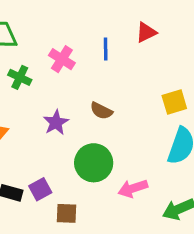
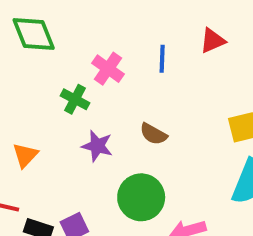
green cross: (20, 77) -> (75, 99), moved
purple star: (56, 123) -> (97, 146), turned -30

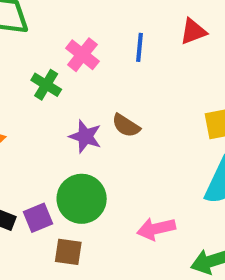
purple star: (97, 146) -> (85, 136), moved
green circle: (141, 197) -> (82, 199), moved

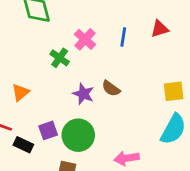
purple square: (38, 218) -> (48, 130), moved

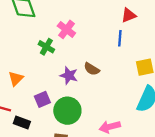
blue line: (123, 37) -> (120, 38), moved
purple square: (48, 130) -> (42, 99), moved

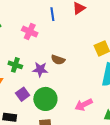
blue line: (120, 38) -> (52, 14), moved
green cross: (46, 47) -> (15, 65), moved

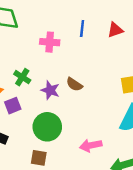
pink cross: (30, 32) -> (50, 42), turned -35
purple square: (23, 94) -> (13, 106), moved

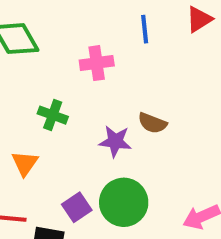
green cross: (22, 77) -> (53, 115), moved
purple square: (13, 106) -> (77, 207), moved

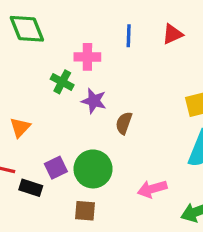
green cross: (53, 115) -> (62, 82), moved
brown semicircle: (152, 123) -> (124, 123), moved, turned 80
purple star: (115, 141) -> (94, 101), moved

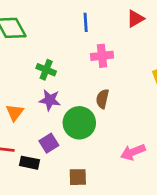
blue line: (129, 36) -> (86, 22), moved
pink cross: (87, 57) -> (102, 56), moved
purple star: (94, 101) -> (50, 100), moved
green circle: (93, 169) -> (79, 123), moved

